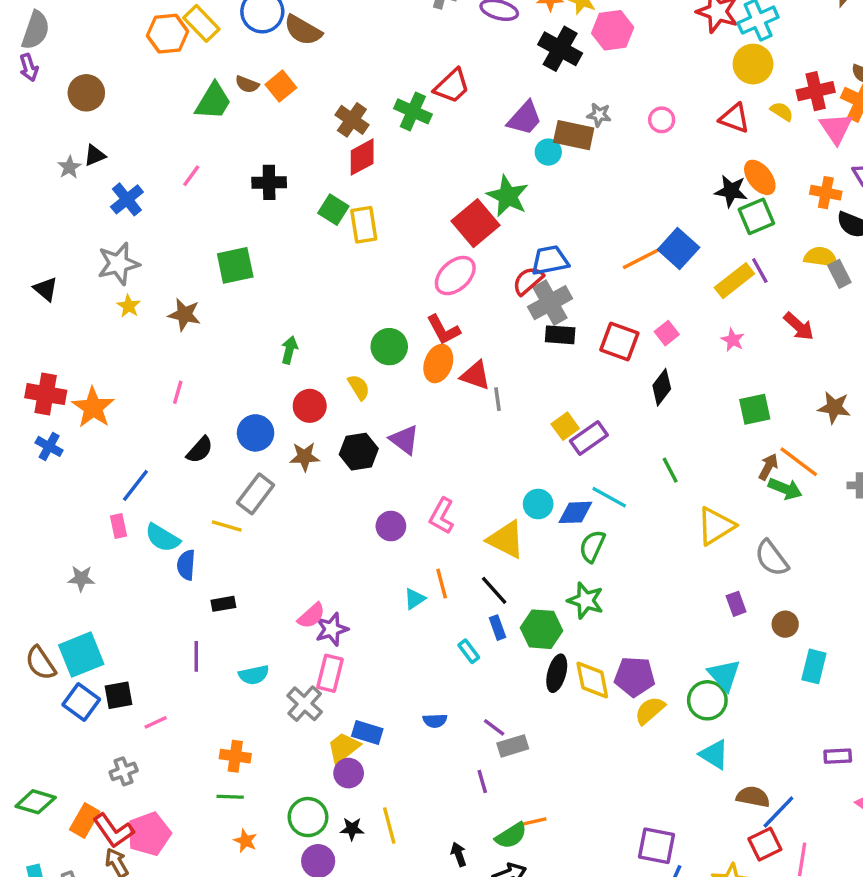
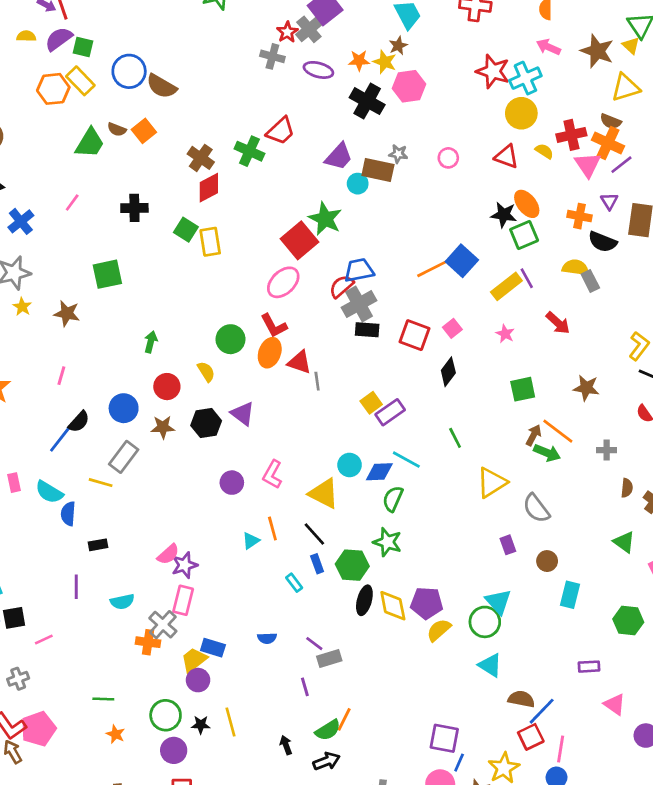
blue line: (135, 485) -> (60, 439), moved
orange cross: (235, 756) -> (148, 642), moved
orange line: (531, 822) -> (344, 719), turned -50

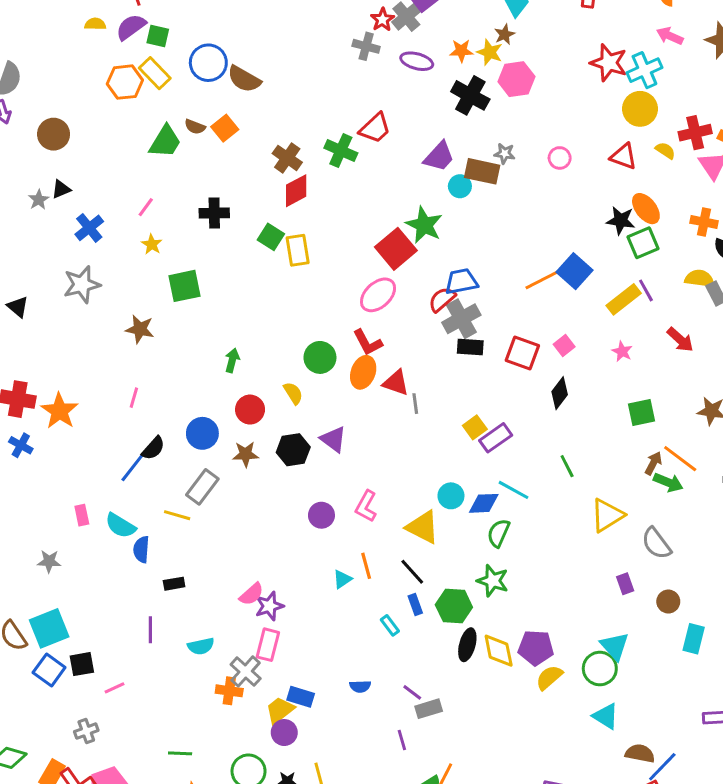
yellow star: (22, 307) -> (152, 244), moved

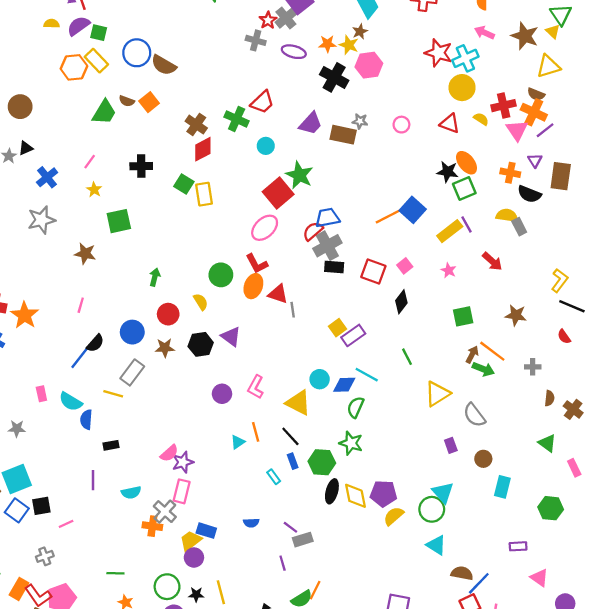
cyan circle: (460, 186) -> (266, 146), moved

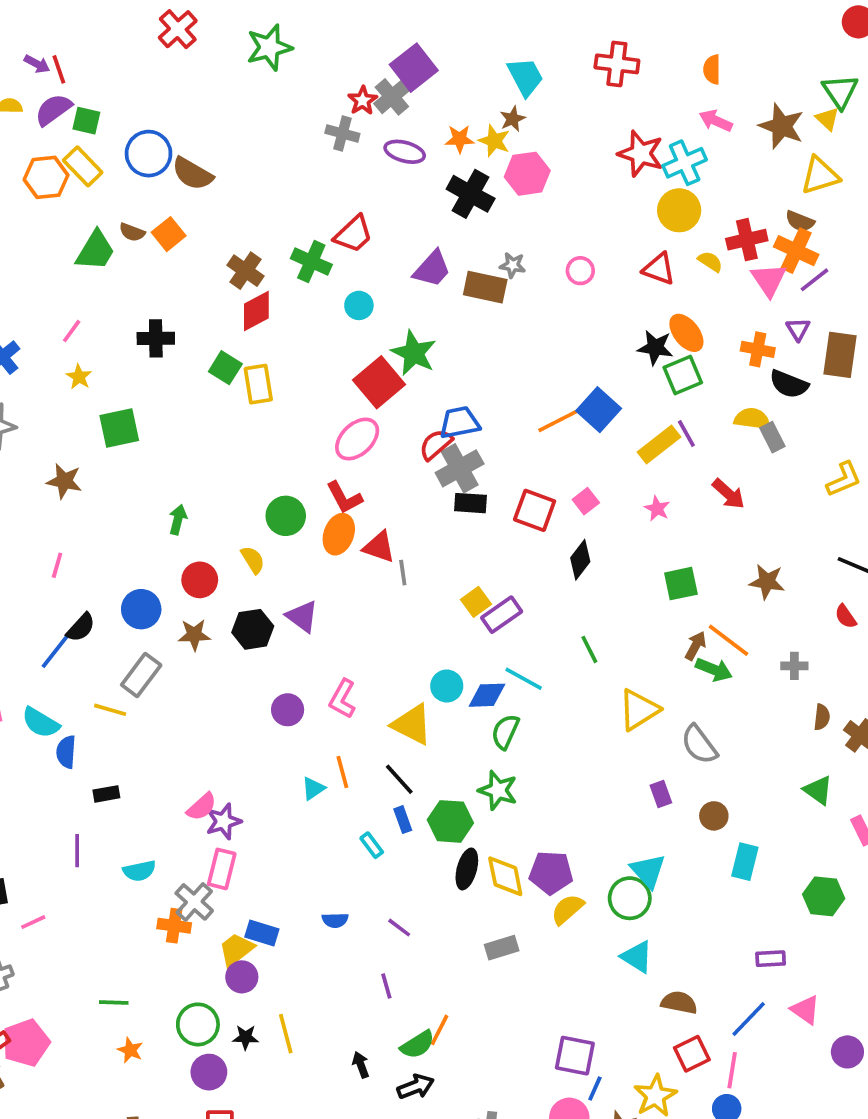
yellow L-shape: (560, 280) -> (844, 479), moved, turned 30
gray rectangle: (303, 540) -> (502, 948), moved
blue line: (479, 583) -> (749, 1019), moved

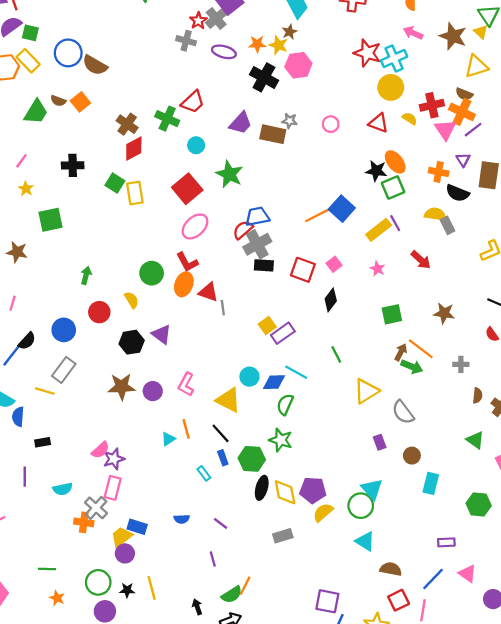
red square: (379, 382) -> (187, 189), moved
brown star: (194, 635) -> (122, 387), moved, size x1.4

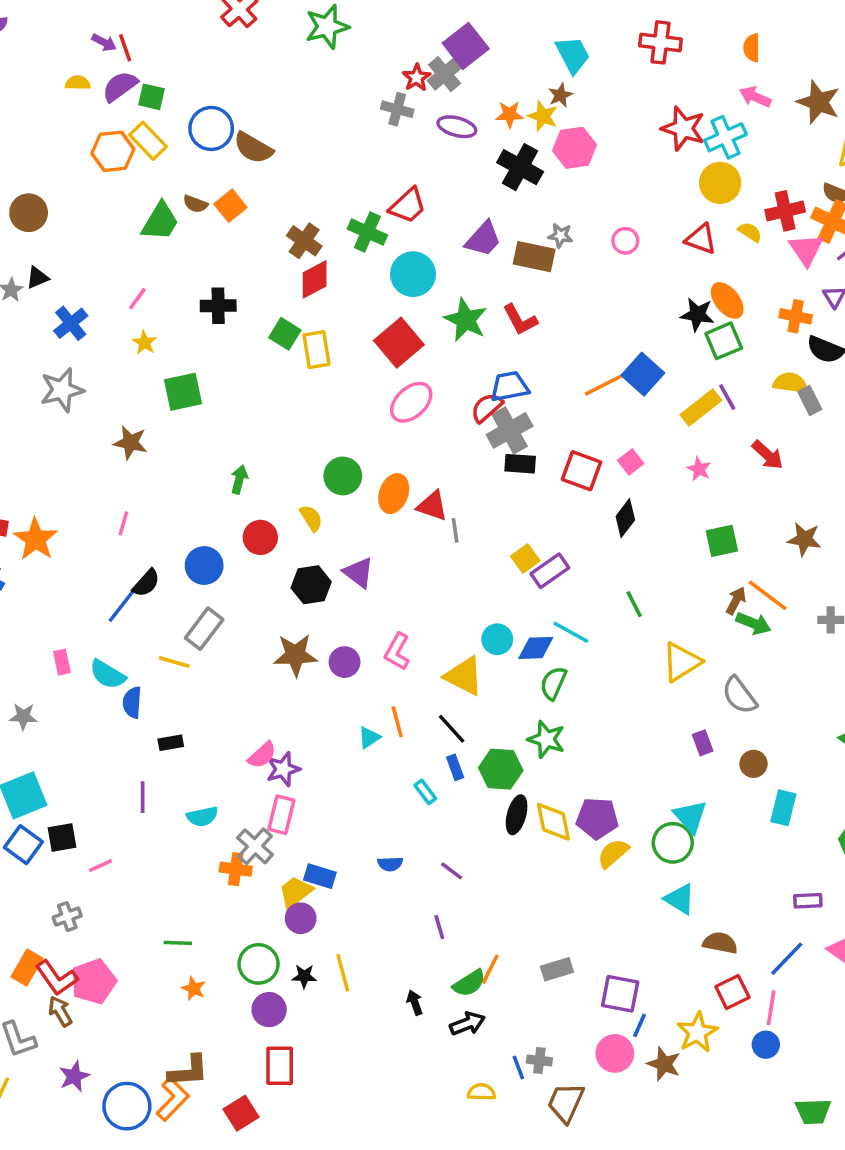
cyan circle: (196, 145) -> (413, 274), size x1.6
red L-shape: (187, 262) -> (520, 320), moved
gray rectangle: (283, 536) -> (557, 969), moved

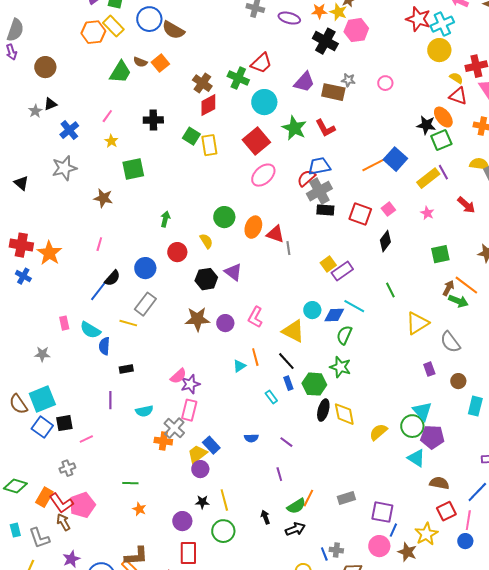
red triangle: (701, 239) -> (458, 96), moved
purple pentagon: (597, 818) -> (432, 437), moved
blue rectangle: (320, 876) -> (211, 445), turned 30
green circle: (259, 964) -> (223, 531), moved

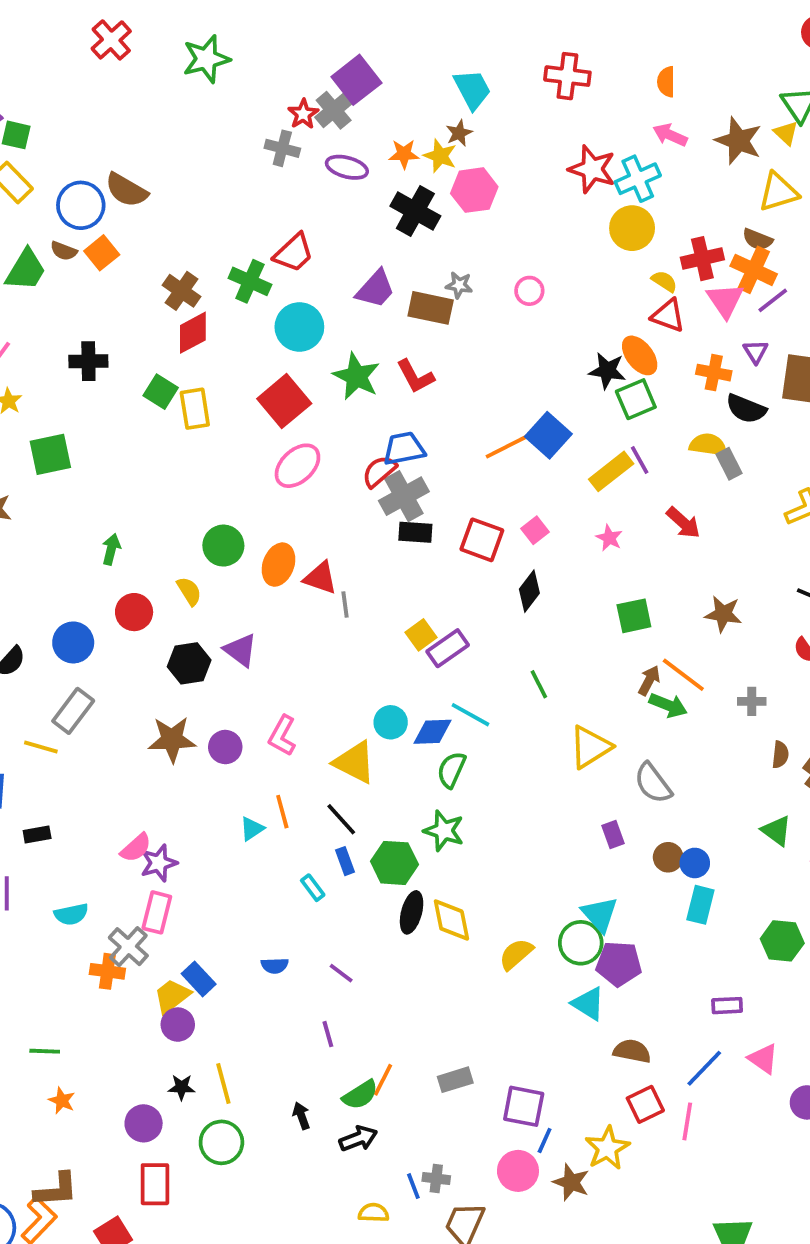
blue circle: (149, 19) -> (81, 205), moved
blue circle: (465, 541) -> (695, 863), moved

